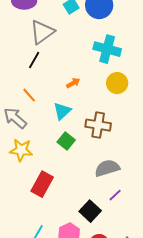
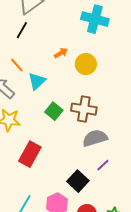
yellow circle: (117, 83) -> (86, 64), moved
cyan triangle: (62, 111) -> (37, 81), moved
brown cross: (98, 125) -> (84, 109), moved

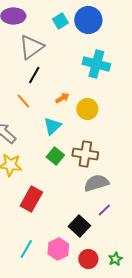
black line: (22, 30) -> (34, 75), moved
orange line: (17, 65) -> (23, 101), moved
cyan triangle: (37, 81) -> (52, 126), moved

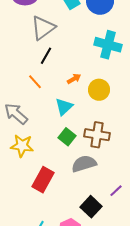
gray semicircle: (96, 183) -> (84, 164), moved

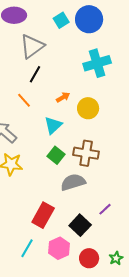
cyan cross: (108, 45) -> (97, 63), turned -32
red rectangle: (43, 180) -> (43, 215), moved

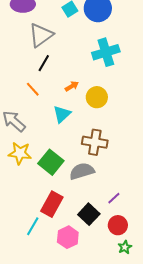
green square: (56, 155) -> (51, 162), moved, size x1.4
cyan line: (27, 248) -> (33, 226), moved
red circle: (89, 258) -> (118, 225), moved

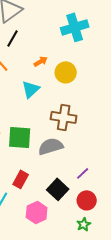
green square: (51, 162) -> (20, 137), turned -35
red rectangle: (52, 204) -> (21, 179), size x0.7
green star: (125, 247) -> (84, 224), moved

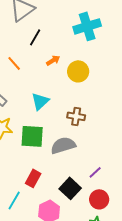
black line: (13, 38) -> (35, 37), moved
cyan triangle: (31, 89) -> (40, 101), moved
brown cross: (64, 117) -> (76, 116), size x0.7

